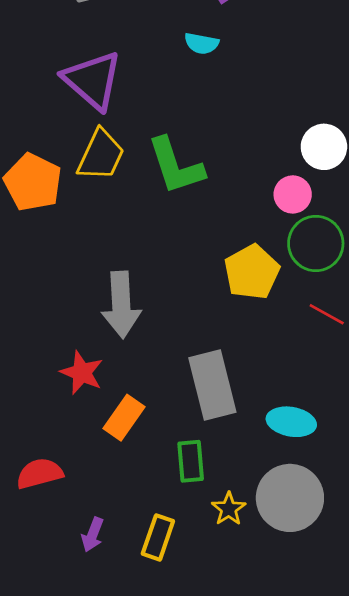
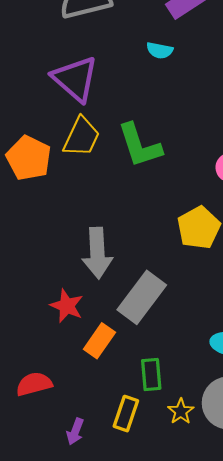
gray rectangle: (212, 385) -> (142, 297), moved, turned 51
yellow rectangle: (158, 537) -> (126, 414), moved

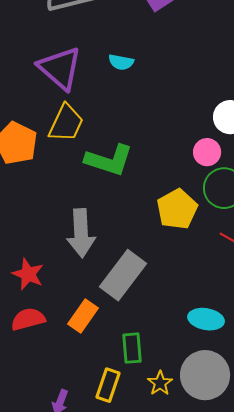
cyan semicircle: (160, 50) -> (121, 62), moved
green L-shape: (140, 145) -> (109, 160), moved, turned -54
red star: (67, 306) -> (28, 274), moved
red semicircle: (34, 384) -> (28, 319), moved

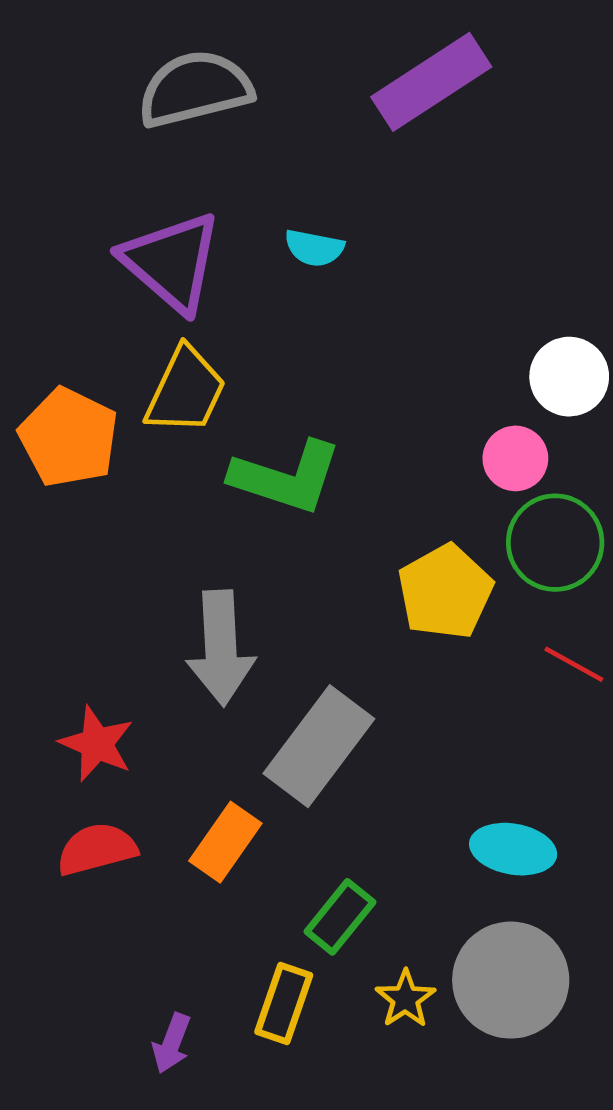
green rectangle: (132, 348) -> (340, 917), turned 44

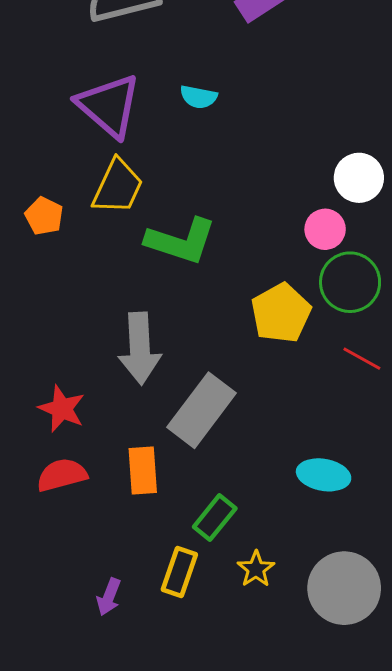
orange pentagon: (69, 437) -> (44, 216), size x0.6
orange rectangle: (225, 842) -> (143, 470), turned -39
gray circle: (511, 980) -> (344, 588), moved

